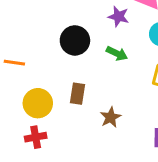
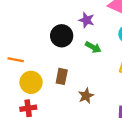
purple star: (118, 17) -> (87, 20), moved
orange line: (14, 63) -> (16, 60), moved

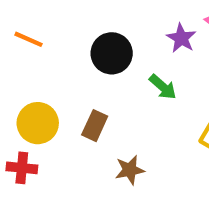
purple star: (87, 20) -> (181, 38), moved
orange line: (16, 60) -> (28, 39), moved

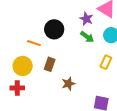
orange line: (28, 39) -> (34, 43), moved
green arrow: (163, 87) -> (87, 37), moved

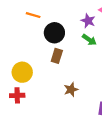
orange line: (34, 43) -> (33, 15), moved
brown rectangle: (50, 64) -> (57, 56), moved

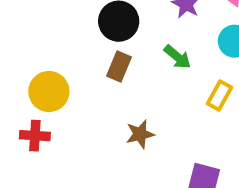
green arrow: (89, 40) -> (177, 57), moved

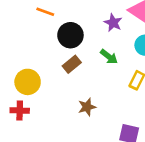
brown rectangle: (119, 66) -> (72, 64), turned 30

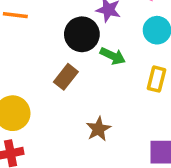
black circle: (70, 35) -> (82, 34), moved

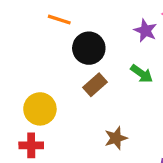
black circle: (82, 34) -> (89, 48), moved

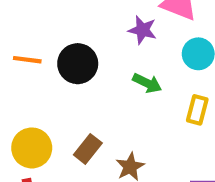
orange line: (59, 20) -> (27, 60), moved
brown rectangle: (95, 85) -> (88, 149), moved

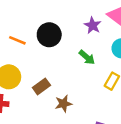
orange line: (27, 60) -> (17, 40), moved

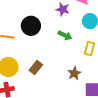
brown star: (63, 104) -> (74, 73), moved

